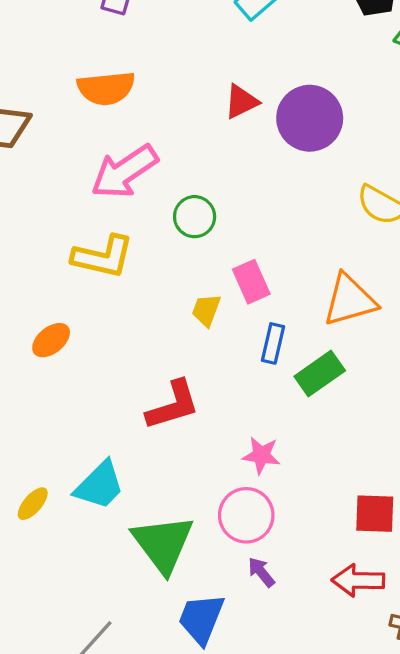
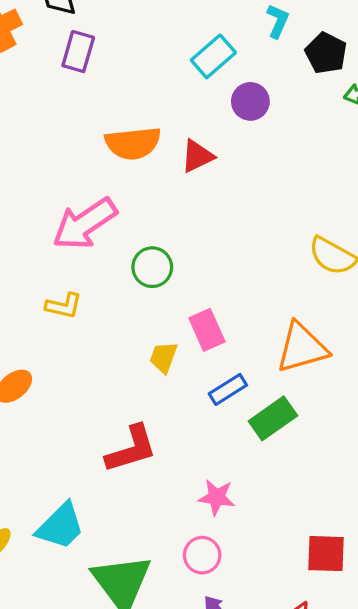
orange semicircle: (106, 88) -> (133, 143), moved
purple circle: (310, 118) -> (250, 101), moved, size x0.6
yellow L-shape: (103, 257) -> (64, 306), size x0.6
blue rectangle: (273, 343) -> (228, 389), turned 45
pink circle: (246, 515) -> (202, 555), size x0.7

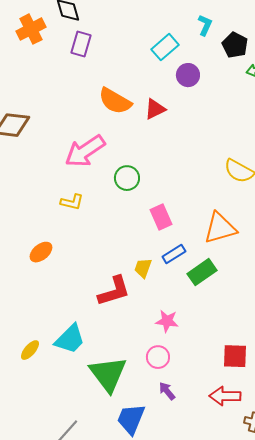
orange semicircle: (133, 143) -> (115, 101), turned 36
yellow trapezoid: (163, 357) -> (143, 268), moved

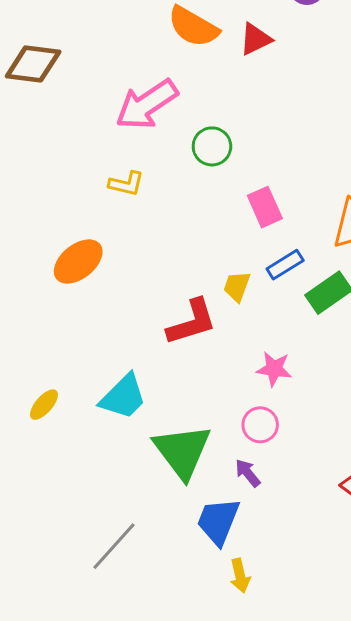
orange ellipse: (41, 252) -> (78, 262), size x1.4
yellow ellipse: (30, 350) -> (44, 405), moved
purple arrow: (167, 391) -> (248, 473), moved

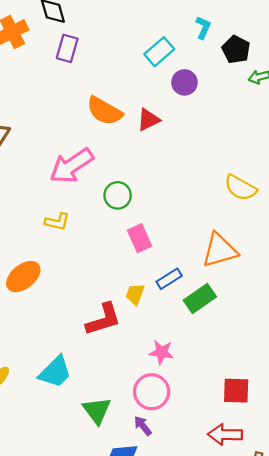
pink rectangle: (265, 207) -> (140, 238), moved
pink circle: (260, 425) -> (152, 392), size x1.4
green triangle: (182, 451) -> (97, 410), size x0.7

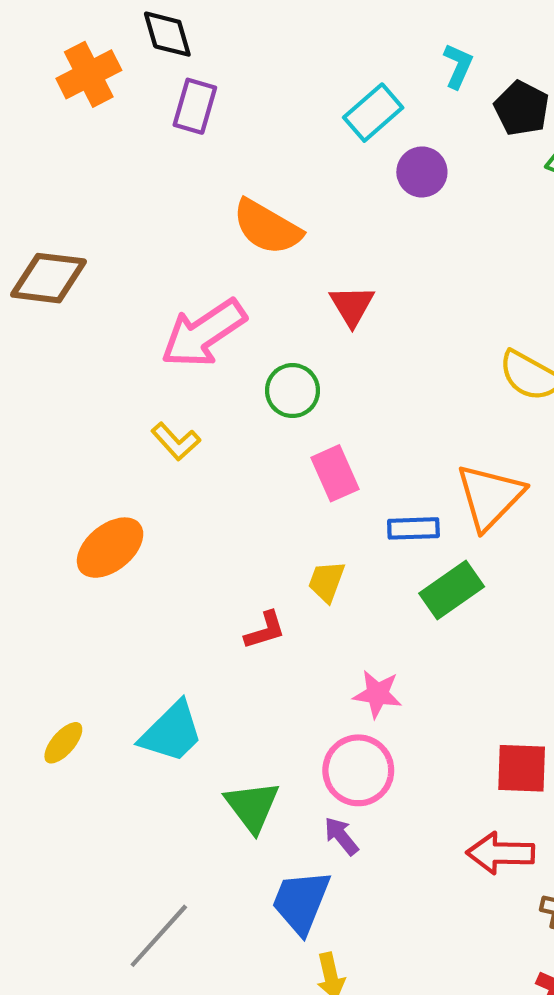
red triangle: (148, 120) -> (352, 306), moved, turned -35
yellow L-shape: (57, 222) -> (176, 441), turned 35
orange triangle: (220, 250) -> (490, 497), turned -30
blue rectangle: (169, 279) -> (413, 528), moved, turned 30
red L-shape: (103, 319) -> (265, 630), size x0.6

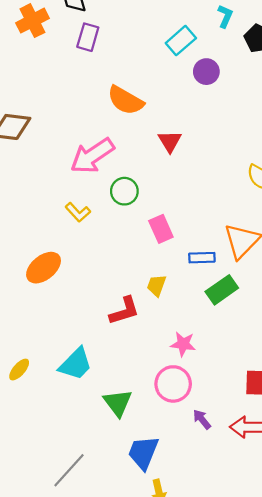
green circle: (293, 391) -> (124, 191), moved
red L-shape: (265, 630) -> (124, 311), size x1.4
purple arrow: (341, 836) -> (202, 419), moved

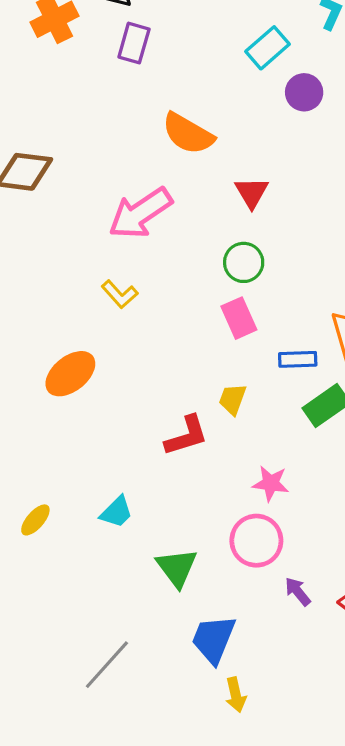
green circle: (124, 191) -> (244, 262), moved
cyan trapezoid: (76, 364) -> (116, 512), size x0.7

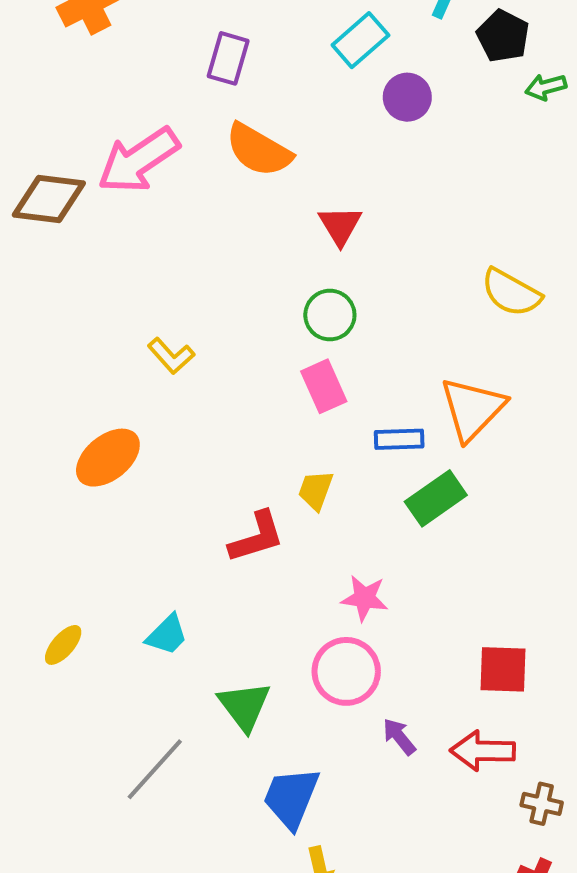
purple rectangle: (134, 43) -> (228, 58), moved
pink arrow: (140, 213) -> (138, 160), moved
gray line: (107, 665) -> (155, 769), moved

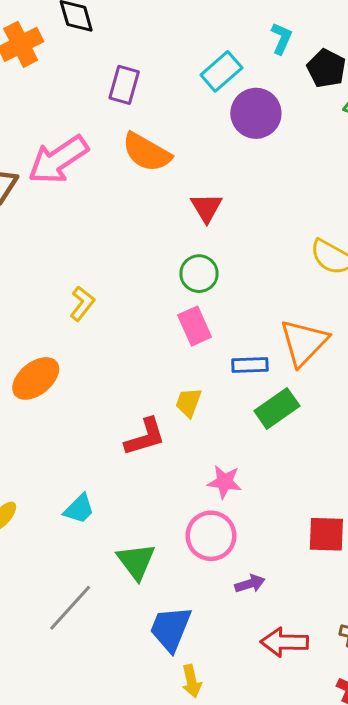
purple circle: (407, 97) -> (256, 113), size x1.4
yellow L-shape: (171, 356) -> (82, 304), turned -100
purple arrow: (399, 737) -> (250, 584), turned 112
red arrow: (483, 751) -> (284, 642), moved

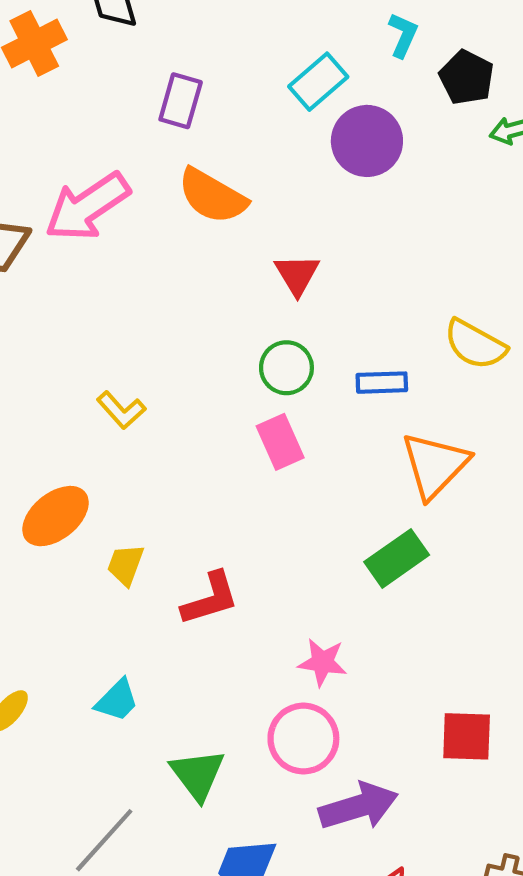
yellow L-shape: (82, 304) -> (121, 410), turned 100
blue rectangle: (250, 365) -> (382, 383), moved
yellow trapezoid: (189, 402) -> (125, 565), moved
purple arrow: (250, 584) -> (359, 806), size x1.8

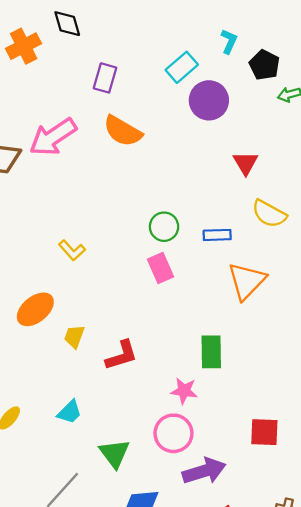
red triangle: (297, 274) -> (245, 163), moved
green rectangle: (397, 558) -> (211, 352), moved, turned -56

